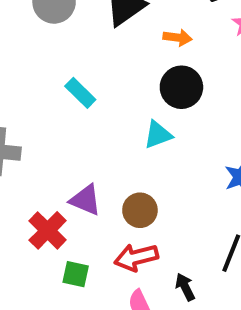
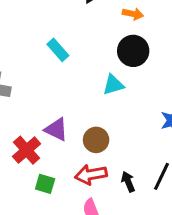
black arrow: (185, 287) -> (128, 182), moved

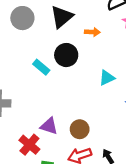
black circle: (133, 51) -> (66, 55), moved
cyan triangle: (113, 85) -> (107, 78), moved

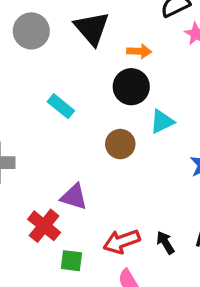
black triangle: (62, 17) -> (92, 28), turned -30
black circle: (66, 55) -> (131, 87), moved
brown circle: (80, 129) -> (120, 144), moved

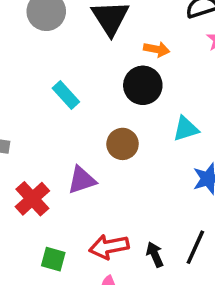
cyan triangle: (162, 122) -> (186, 129), moved
purple triangle: (74, 197) -> (82, 180), moved, turned -44
red cross: (44, 226) -> (32, 199), moved

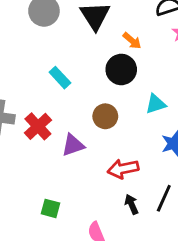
orange arrow: (157, 49) -> (132, 41), turned 30
red cross: (32, 199) -> (38, 126), moved
red arrow: (109, 247) -> (123, 169), moved

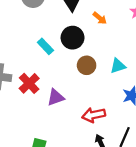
black circle: (121, 69) -> (73, 38), moved
brown circle: (105, 116) -> (87, 65), moved

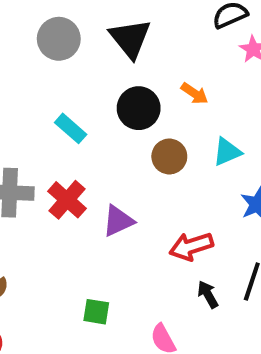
orange arrow: (100, 18) -> (195, 94), moved
cyan rectangle: (45, 46) -> (71, 128), moved

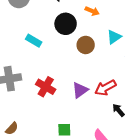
red cross: (67, 200) -> (46, 87), moved
purple triangle: (118, 221) -> (80, 90), moved

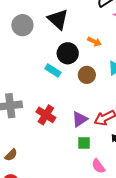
cyan rectangle: (34, 41) -> (53, 70), moved
green square: (64, 130) -> (84, 143), moved

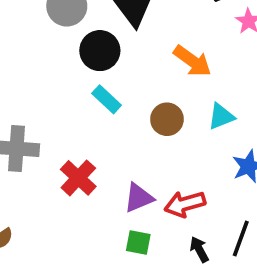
orange arrow: (94, 42) -> (192, 61), size x1.5
black circle: (68, 53) -> (100, 51), moved

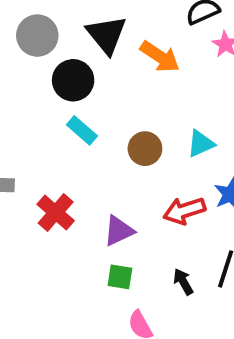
orange arrow: (192, 61) -> (160, 57), moved
red arrow: (185, 204) -> (184, 211), moved

